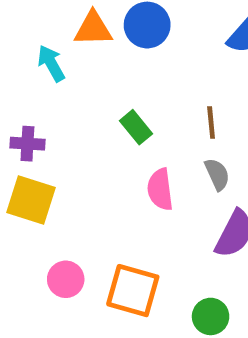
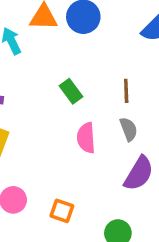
orange square: (133, 291) -> (62, 211), size x0.6

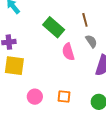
green rectangle: (71, 91) -> (54, 27), size x1.5

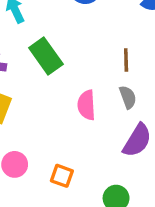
green rectangle: (54, 27) -> (46, 56), moved

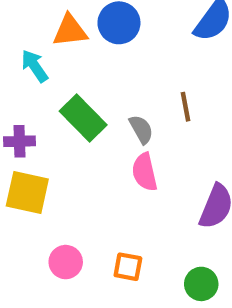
gray semicircle: (128, 97) -> (141, 129), moved

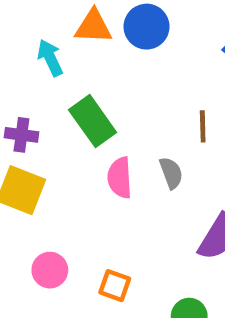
gray semicircle: (141, 129) -> (171, 173), moved
pink semicircle: (145, 172) -> (120, 178), moved

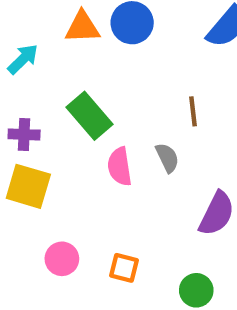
cyan arrow: (50, 58) -> (23, 59), moved, turned 76

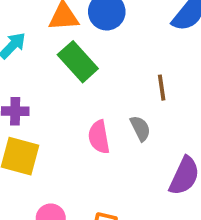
green rectangle: (89, 116) -> (78, 62), moved

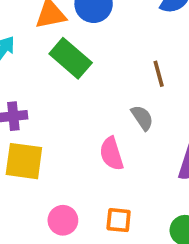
pink semicircle: (99, 137) -> (111, 154), moved

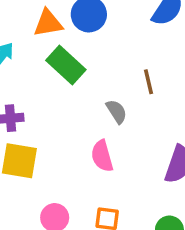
gray semicircle: (142, 118) -> (117, 111), moved

